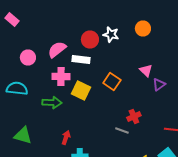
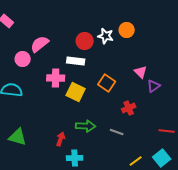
orange circle: (143, 28) -> (127, 30), moved
pink semicircle: (57, 50) -> (40, 44), moved
green arrow: (52, 102) -> (86, 126), moved
red cross: (134, 116) -> (129, 108), moved

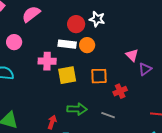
orange circle: (127, 30) -> (87, 45), moved
pink semicircle: (40, 44) -> (31, 14), moved
orange square: (107, 83) -> (99, 76), moved, turned -36
yellow square: (76, 92) -> (67, 75), turned -36

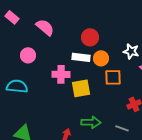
pink semicircle: (31, 14) -> (45, 27), turned 78
white star: (97, 19) -> (131, 51), moved
orange square: (99, 76) -> (113, 77), moved

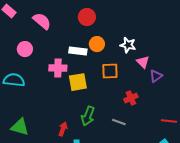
red circle: (90, 37) -> (87, 17), moved
orange circle: (101, 58) -> (97, 44), moved
green arrow: (91, 122) -> (88, 116), turned 108

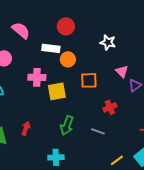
orange circle: (97, 44) -> (68, 59), moved
white star: (128, 45) -> (108, 42), moved
white rectangle: (78, 51) -> (51, 48), moved
red arrow: (63, 129) -> (26, 128), moved

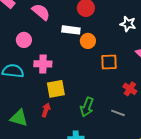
pink cross: (37, 77) -> (43, 64), moved
yellow square: (57, 91) -> (56, 89), moved
red cross: (110, 107) -> (130, 89), turned -32

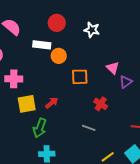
white star: (128, 24) -> (92, 30), moved
green arrow: (87, 107) -> (40, 128), moved
red arrow: (46, 110) -> (52, 103), moved, turned 32

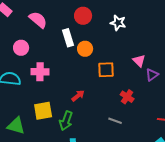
white rectangle: (42, 45) -> (68, 38), turned 66
yellow square: (27, 104) -> (43, 111), moved

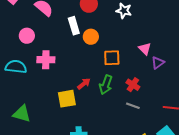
yellow square: (43, 111) -> (67, 99), moved
green arrow: (66, 121) -> (106, 85), moved
gray line: (115, 121) -> (133, 106), moved

